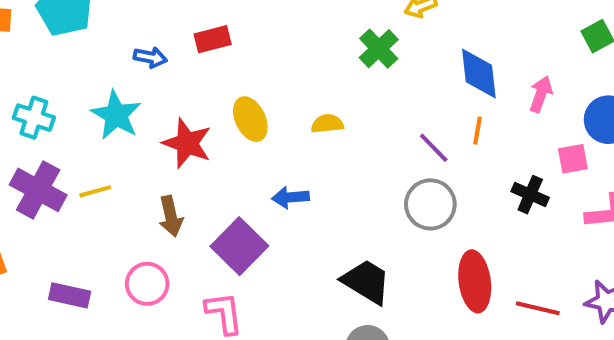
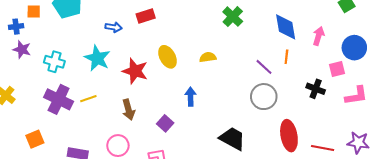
blue arrow: (290, 197) -> (191, 97), turned 96
purple square: (239, 246) -> (165, 123), size x0.6

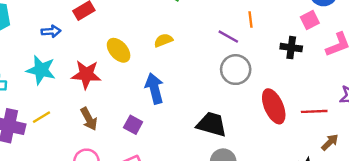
blue arrow: (191, 97) -> (154, 89), size x1.4

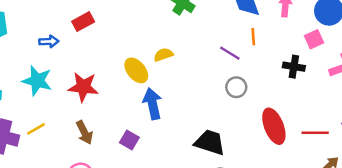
yellow ellipse: (119, 50) -> (136, 70), moved
gray circle: (236, 70) -> (236, 87), size x0.7

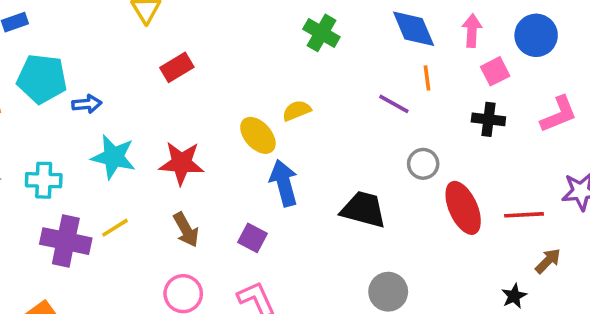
pink square: (314, 39) -> (495, 71), moved
blue arrow: (49, 42) -> (87, 104), moved
gray circle: (236, 87) -> (423, 164), moved
black trapezoid: (210, 142) -> (363, 209), moved

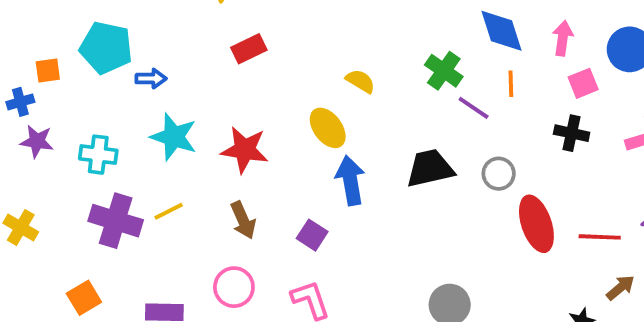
green cross: (321, 33) -> (444, 71), moved
yellow semicircle: (297, 111) -> (360, 81), moved, turned 48
black trapezoid: (363, 209) -> (430, 168), moved, turned -33

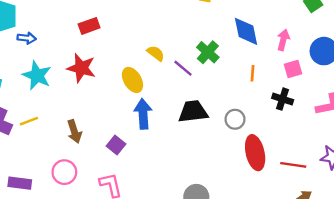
orange line: (511, 84) -> (252, 73), moved
purple line: (474, 108) -> (183, 68), moved
red star: (245, 150) -> (81, 68), moved

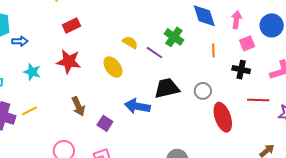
cyan star: (37, 75) -> (32, 72), size x0.7
blue arrow: (143, 114) -> (137, 106), moved, turned -70
brown arrow: (74, 131) -> (78, 106), moved
red line: (293, 165) -> (258, 100), moved

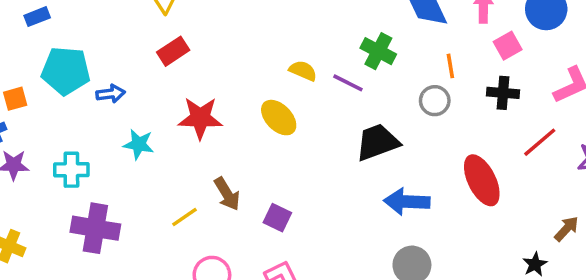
red rectangle: (71, 25) -> (173, 51), moved
gray circle: (203, 91) -> (435, 101), moved
red line: (258, 100) -> (540, 142), turned -35
blue arrow: (137, 106) -> (407, 202), moved
yellow line: (29, 111) -> (185, 217), moved

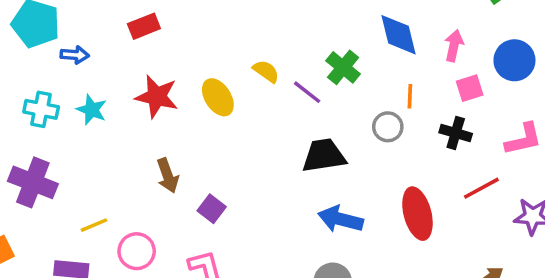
yellow ellipse: (279, 118) -> (218, 97), moved
cyan cross: (71, 170) -> (41, 109), moved
yellow line: (185, 217) -> (94, 225), moved

